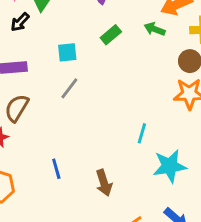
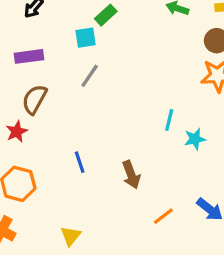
green rectangle: (111, 35) -> (106, 15), moved
cyan star: (170, 166) -> (195, 139), moved, size x0.6

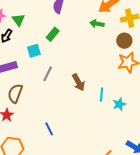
cyan square: (86, 38) -> (34, 51), moved
brown arrow: (131, 175) -> (78, 82), moved

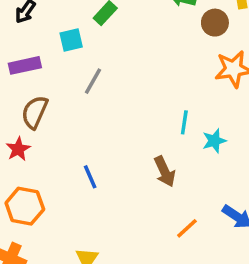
brown circle: (124, 41) -> (215, 23), moved
brown arrow: (78, 82) -> (165, 172), moved

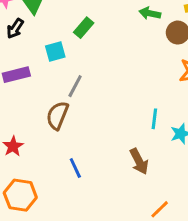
brown semicircle: (35, 112) -> (57, 115), moved

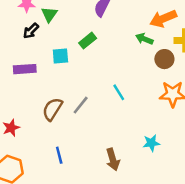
gray line: (75, 86) -> (81, 105), moved
cyan line: (154, 119) -> (119, 92), moved, turned -49

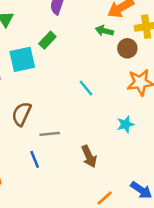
cyan square: (60, 56) -> (22, 59), size x1.5
gray line: (81, 105) -> (50, 134), moved, turned 54
cyan star: (151, 143) -> (125, 124), moved

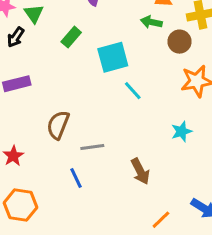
green rectangle: (47, 40) -> (71, 37), moved
cyan square: (22, 59) -> (113, 57), moved

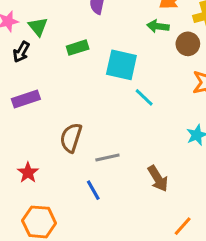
green rectangle: (71, 37) -> (78, 48), turned 36
cyan square: (113, 57) -> (121, 65), turned 32

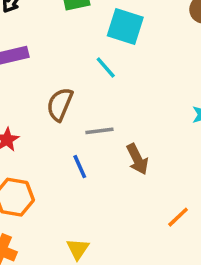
cyan line: (144, 97) -> (106, 68), moved
brown arrow: (158, 179) -> (137, 159), moved

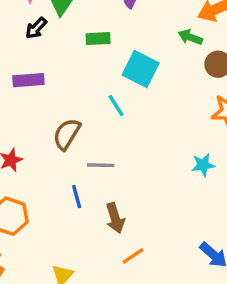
brown arrow: (137, 159) -> (115, 218), moved
orange line: (178, 217) -> (133, 256), moved

